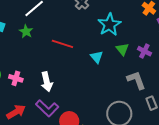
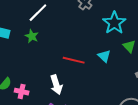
red line: (62, 44) -> (74, 60), moved
pink cross: (16, 78) -> (22, 92), moved

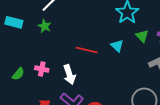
pink cross: (22, 92) -> (42, 69), moved

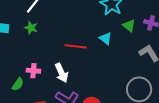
green semicircle: (18, 74) -> (18, 84), moved

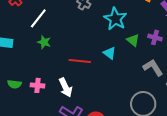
green star: (31, 28) -> (44, 42), moved
green semicircle: (18, 84) -> (14, 84), moved, turned 64

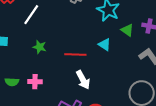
green star: (44, 42) -> (40, 47), moved
white arrow: (66, 87) -> (83, 80), moved

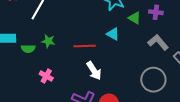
green semicircle: (12, 82) -> (28, 49), moved
pink cross: (35, 82) -> (46, 76), turned 32

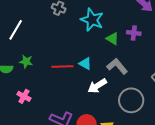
cyan triangle: (113, 34) -> (85, 64), moved
gray L-shape: (158, 42) -> (117, 66), moved
white arrow: (94, 71) -> (97, 86), moved, turned 90

